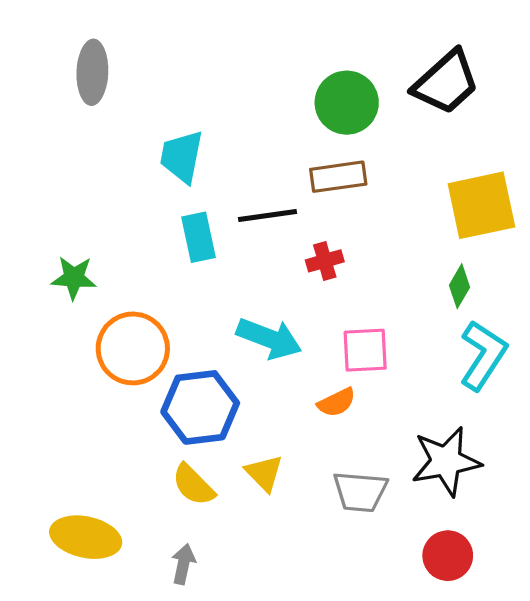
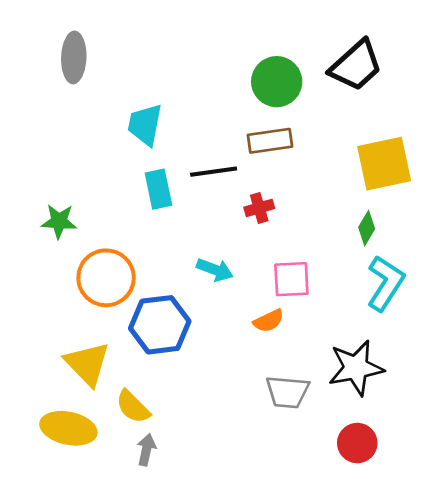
cyan arrow: (269, 338) -> (215, 270), size x0.7
yellow triangle: (264, 473) -> (87, 364), moved, size x1.5
yellow semicircle: (193, 485) -> (133, 407), moved

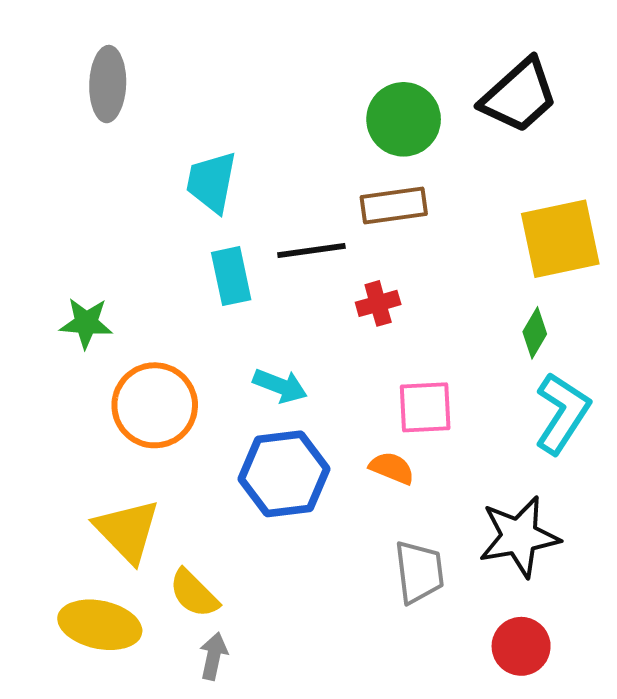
cyan arrow: (215, 270) -> (280, 386), moved
orange semicircle: (269, 321) -> (392, 468), turned -132
blue hexagon: (160, 325) -> (284, 474), moved
gray trapezoid: (287, 392) -> (419, 572), turned -102

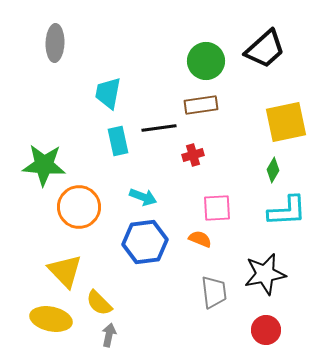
green star: (86, 323) -> (44, 165), size x1.6
cyan L-shape: (562, 413) -> (287, 211), turned 54

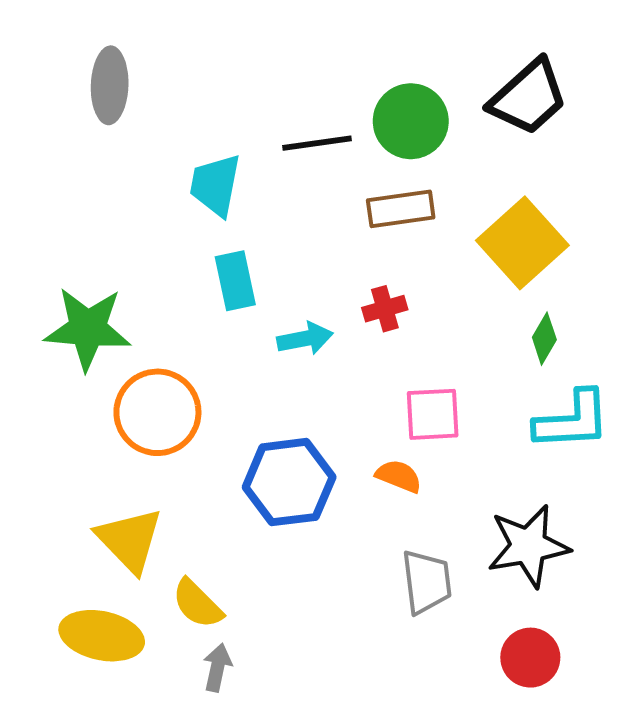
yellow square: (286, 122) -> (522, 243), moved, turned -30
black line: (159, 128) -> (317, 143), moved
cyan arrow: (143, 197) -> (305, 339), moved, turned -32

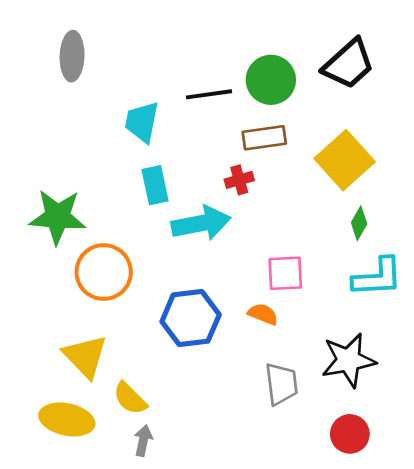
red cross: (385, 309) -> (239, 180), moved
cyan arrow: (305, 339) -> (201, 223), size x1.6

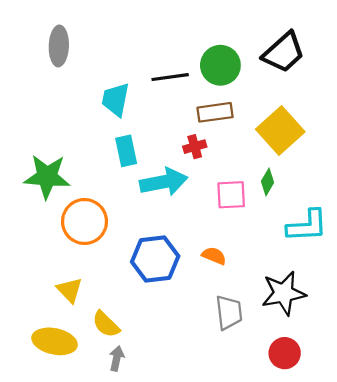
green diamond: (359, 223) -> (267, 182), moved
pink square: (285, 273) -> (231, 195), moved
yellow triangle: (85, 356) -> (70, 290), size x0.7

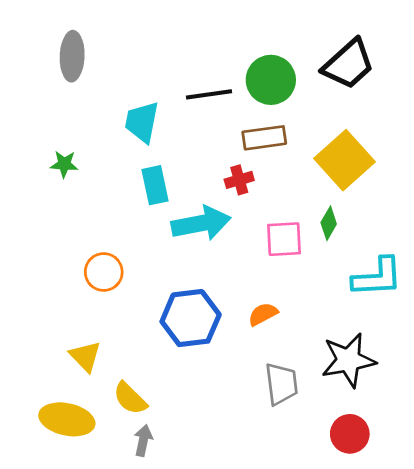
green star: (47, 177) -> (64, 164), moved, size x0.5
orange circle: (84, 222) -> (104, 272), size x0.7
orange semicircle: (214, 256) -> (263, 314), turned -50

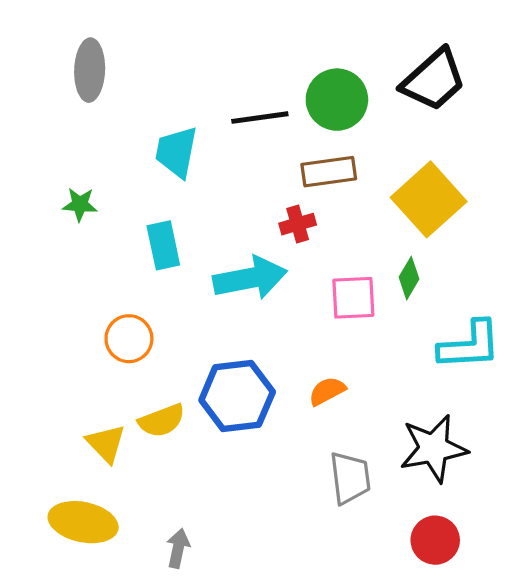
cyan rectangle: (155, 185) -> (163, 245), moved
yellow semicircle: (130, 398) -> (162, 421), moved, turned -66

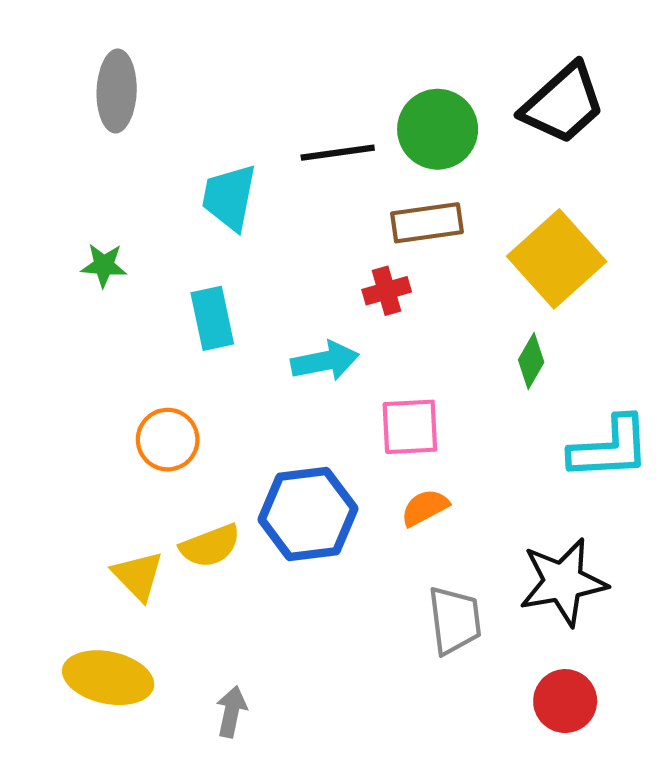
cyan arrow: (250, 278) -> (325, 361), size x0.7
pink square: (353, 298) -> (410, 427), moved

